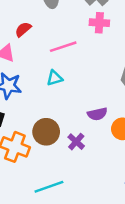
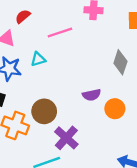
cyan triangle: (55, 78) -> (38, 59), moved
purple cross: (76, 142) -> (66, 138), moved, size x1.5

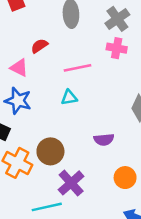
cyan triangle: (38, 59) -> (69, 98), moved
orange circle: (115, 109) -> (125, 178), moved

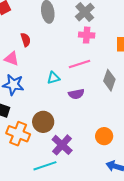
red semicircle: (39, 46) -> (26, 40), turned 112
pink line: (78, 68) -> (79, 64), moved
purple semicircle: (104, 140) -> (76, 94), moved

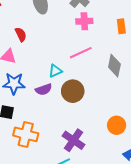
purple semicircle: (76, 94) -> (44, 89), moved
brown circle: (43, 122) -> (73, 91), moved

